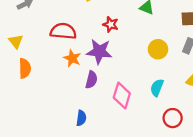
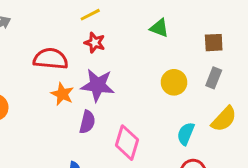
red star: (111, 24) -> (95, 43), moved
cyan semicircle: (157, 88) -> (186, 134), moved

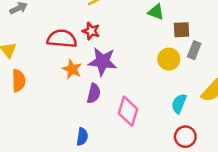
red star: (95, 43) -> (91, 31), moved
brown square: (214, 43) -> (182, 30), moved
gray rectangle: (214, 78) -> (194, 50), moved

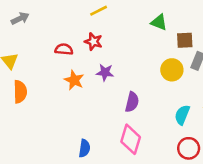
red semicircle: (62, 39) -> (64, 49), size x0.6
purple star: (103, 62) -> (105, 72), size x0.6
purple semicircle: (94, 93) -> (132, 102), moved
pink diamond: (128, 111) -> (131, 139), moved

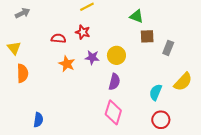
brown square: (185, 40) -> (147, 36), moved
yellow circle: (172, 70) -> (116, 55), moved
blue semicircle: (84, 148) -> (38, 120), moved

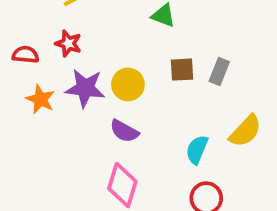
brown square: (147, 36) -> (182, 70), moved
purple star: (92, 57) -> (85, 88), size x1.5
purple semicircle: (114, 82) -> (124, 131), turned 105

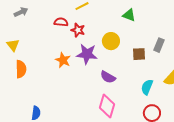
red semicircle: (25, 55) -> (61, 22), moved
brown square: (182, 70) -> (139, 54), moved
yellow circle: (128, 84) -> (111, 41), moved

